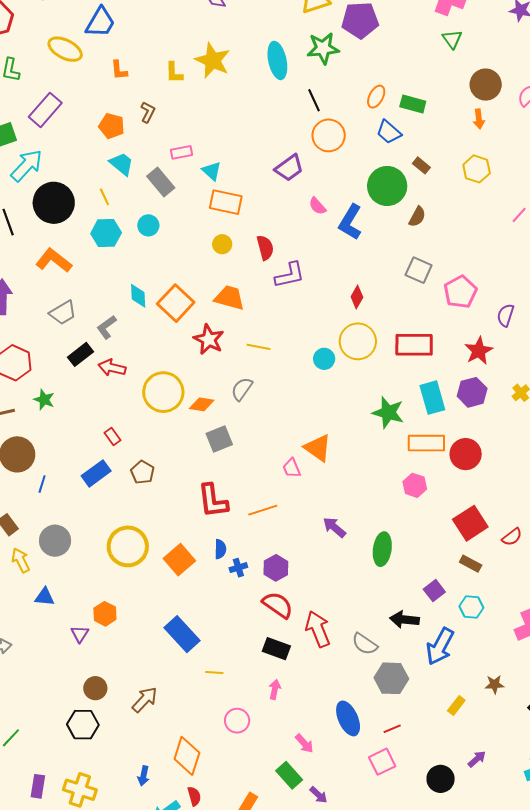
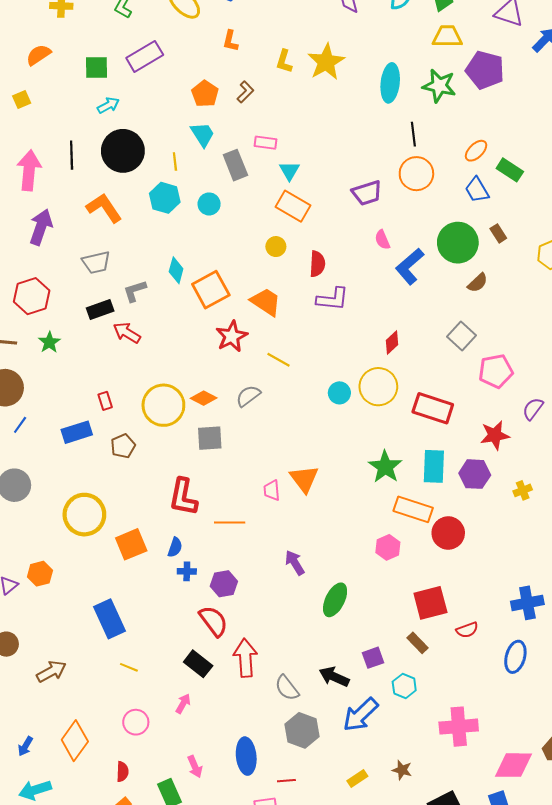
cyan arrow: (27, 166) -> (108, 105), size x0.6
yellow circle: (163, 392) -> (163, 405), moved
red semicircle: (194, 796) -> (122, 772), moved

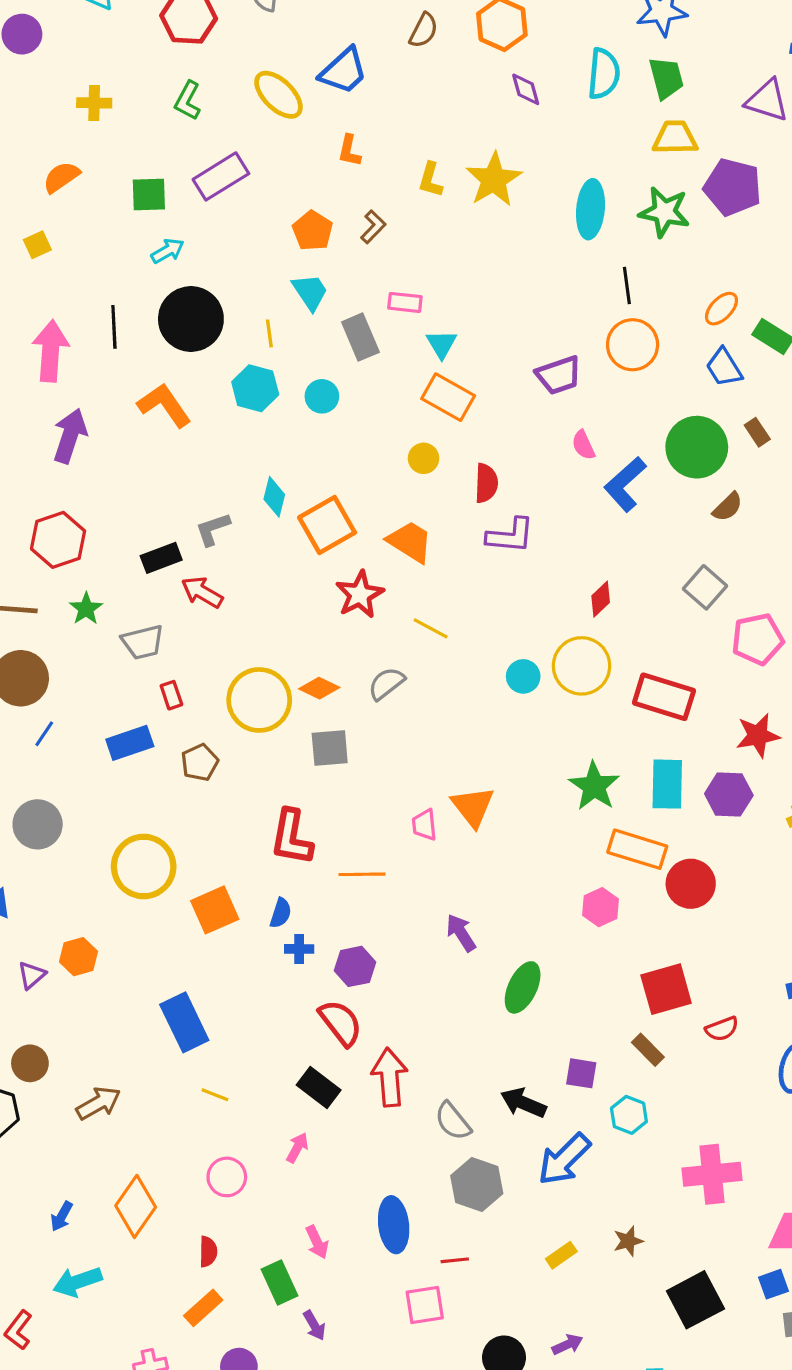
gray trapezoid: (96, 262) -> (143, 642), moved
purple square: (373, 658) -> (581, 1073), turned 30
brown star: (402, 770) -> (628, 1241), turned -30

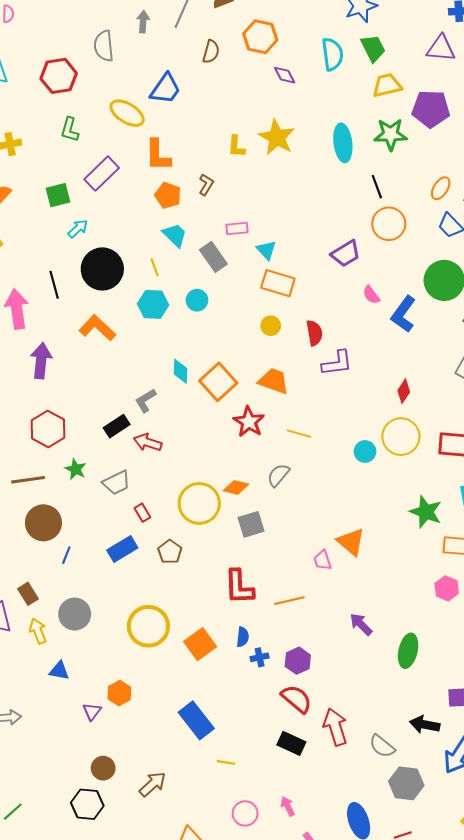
orange L-shape: (349, 151) -> (158, 155), moved, size x1.6
pink arrow: (297, 1148) -> (288, 806), moved, turned -42

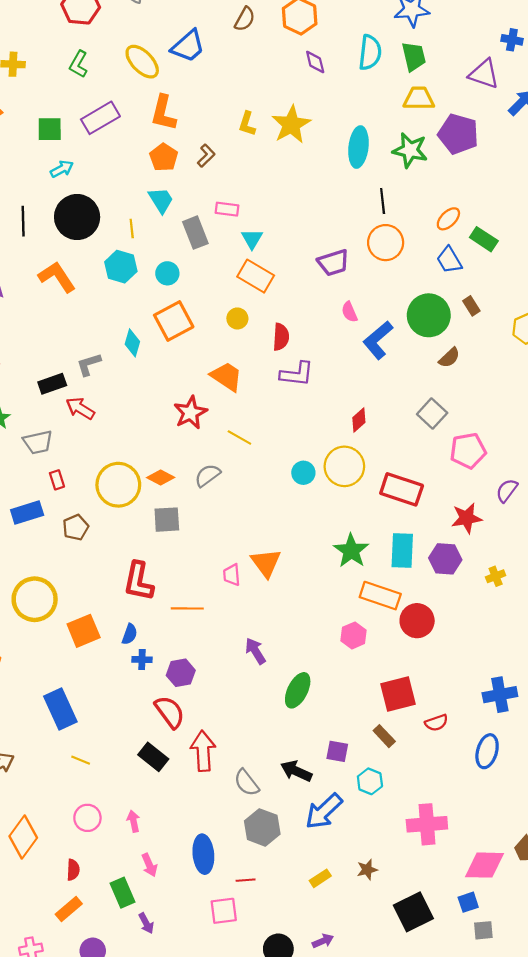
orange square: (218, 382) -> (174, 321), moved

